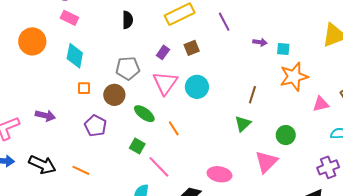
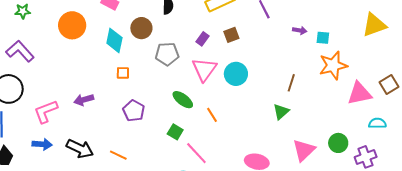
brown circle: (114, 95) -> (141, 28), moved
pink triangle: (321, 104) -> (359, 93), size x1.5
purple arrow: (45, 116) -> (84, 100), turned 150
green circle: (286, 135) -> (338, 143), moved

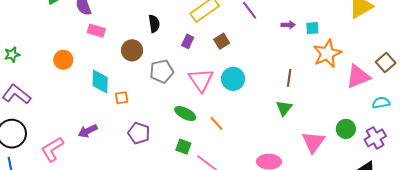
orange circle: (72, 25) -> (63, 60), size x0.7
purple rectangle: (203, 39) -> (188, 41), moved
cyan diamond: (114, 40) -> (100, 81), moved

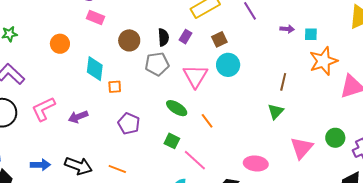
black semicircle: (154, 24) -> (163, 37), moved
cyan circle: (233, 79) -> (228, 65), moved
pink L-shape: (52, 149) -> (43, 109), moved

